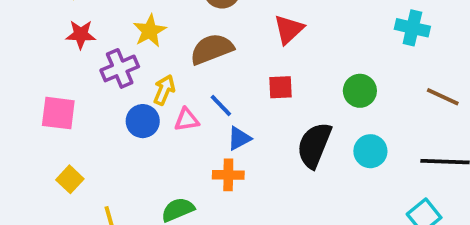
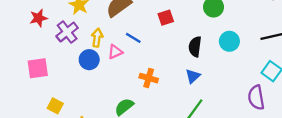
blue triangle: (239, 138) -> (193, 76), moved
black semicircle: (314, 145) -> (195, 47), size x0.7
orange cross: (228, 175) -> (149, 78), turned 30

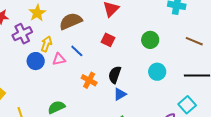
red square: (166, 18) -> (108, 40), turned 32
black semicircle: (195, 47) -> (115, 75), moved
orange cross: (149, 78) -> (89, 80), moved

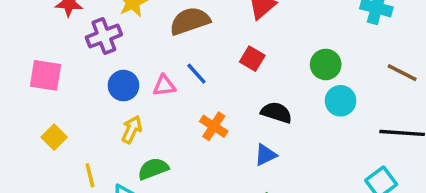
yellow arrow: (46, 44) -> (132, 130), moved
cyan circle: (157, 72) -> (341, 101), moved
black semicircle: (115, 75) -> (276, 113), moved, turned 84

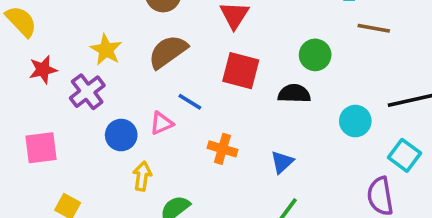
red square: (252, 59) -> (241, 71), size x1.5
brown line: (402, 73) -> (374, 28), moved
cyan circle: (341, 101) -> (355, 121), moved
black semicircle: (276, 113) -> (294, 94), moved

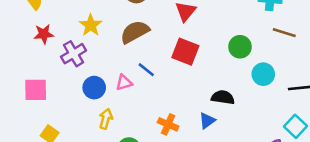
black semicircle: (294, 94) -> (223, 97), moved
cyan circle: (355, 121) -> (263, 74), moved
orange cross: (222, 149) -> (168, 124), moved

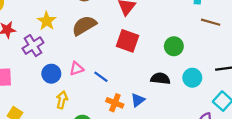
green circle: (240, 47) -> (174, 46), moved
blue line: (146, 70) -> (101, 77), moved
cyan circle: (263, 74) -> (192, 78), moved
blue triangle: (207, 121) -> (138, 100), moved

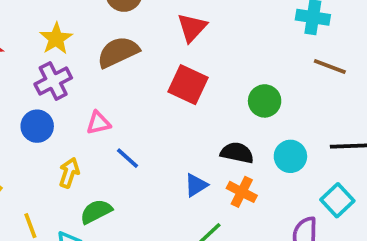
purple cross: (33, 46) -> (53, 81), moved
blue circle: (51, 74) -> (37, 126), moved
blue line: (101, 77) -> (127, 158), moved
orange cross: (115, 103) -> (242, 192), moved

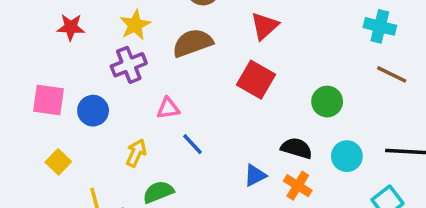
blue circle: (37, 126) -> (93, 111), moved

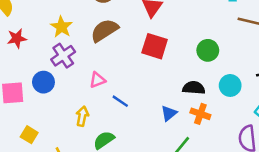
blue circle: (93, 111) -> (43, 82), moved

